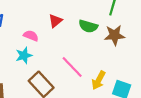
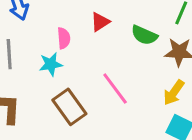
pink semicircle: (31, 36) -> (64, 38), turned 56
yellow arrow: (99, 80) -> (174, 92), moved

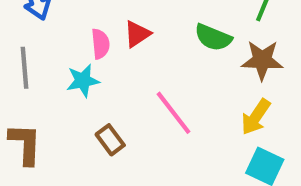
red triangle: (100, 22) -> (137, 34), moved
brown rectangle: (69, 107) -> (110, 140), size x0.6

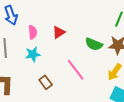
green semicircle: (213, 37) -> (94, 44), moved
pink semicircle: (100, 44) -> (33, 32), moved

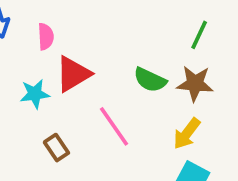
pink semicircle: (33, 32) -> (46, 37), moved
red triangle: (59, 32) -> (73, 74), moved, size x1.5

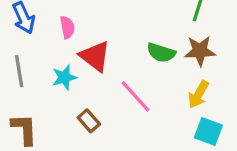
red triangle: (73, 74) -> (95, 56), turned -44

